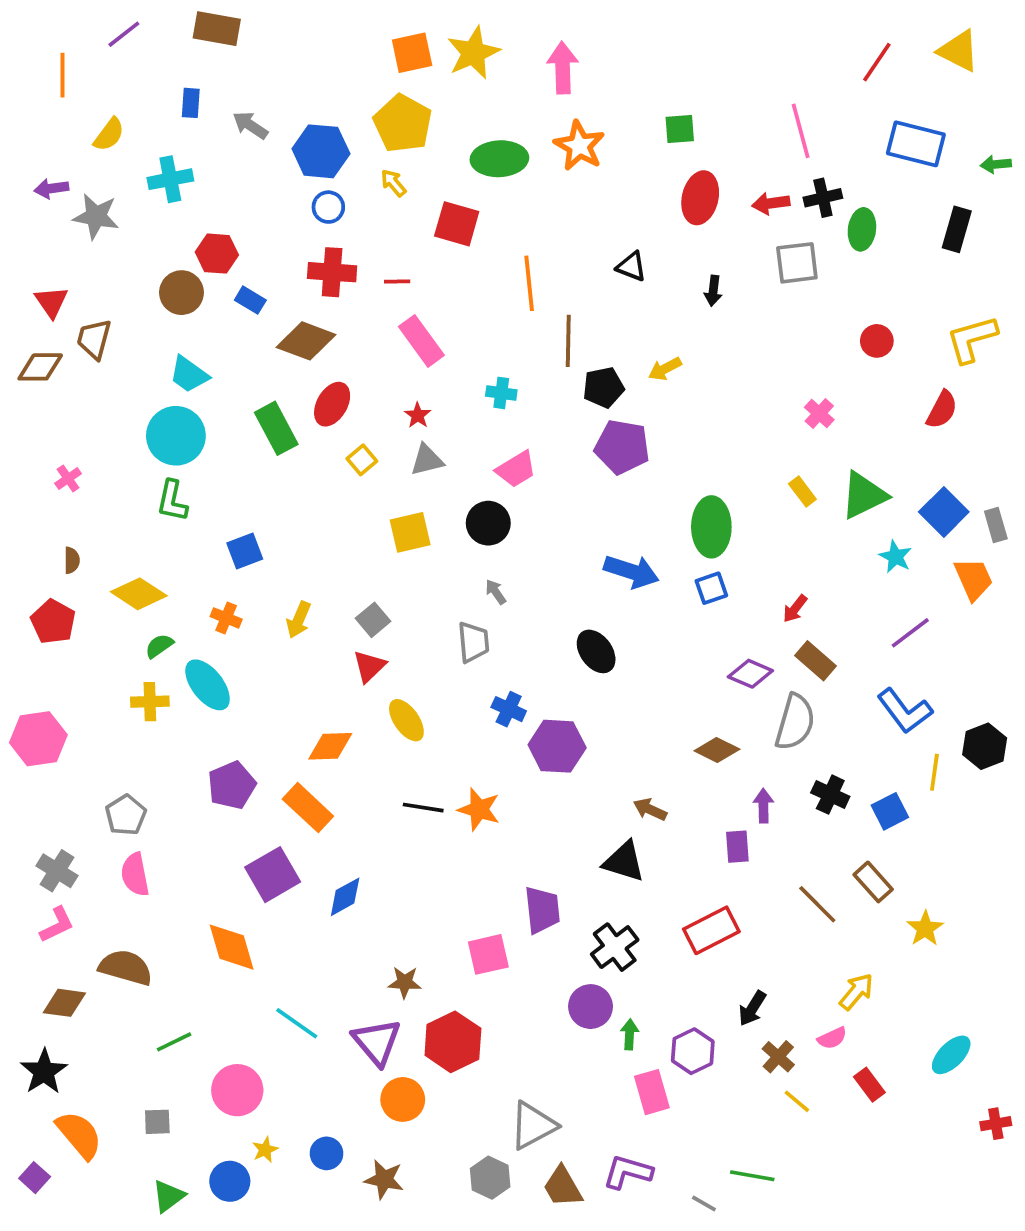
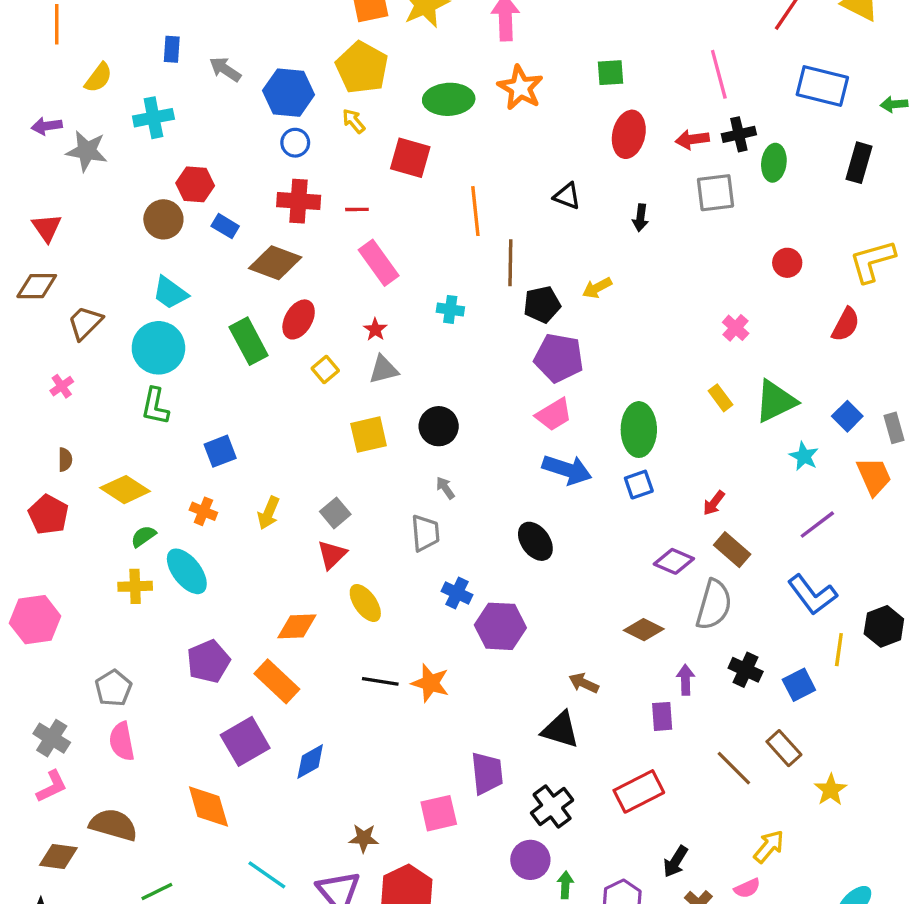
brown trapezoid: (94, 339) -> (85, 323), moved, turned 30
pink trapezoid: (516, 469) -> (554, 415), moved
blue square: (944, 512) -> (847, 416), size x0.7

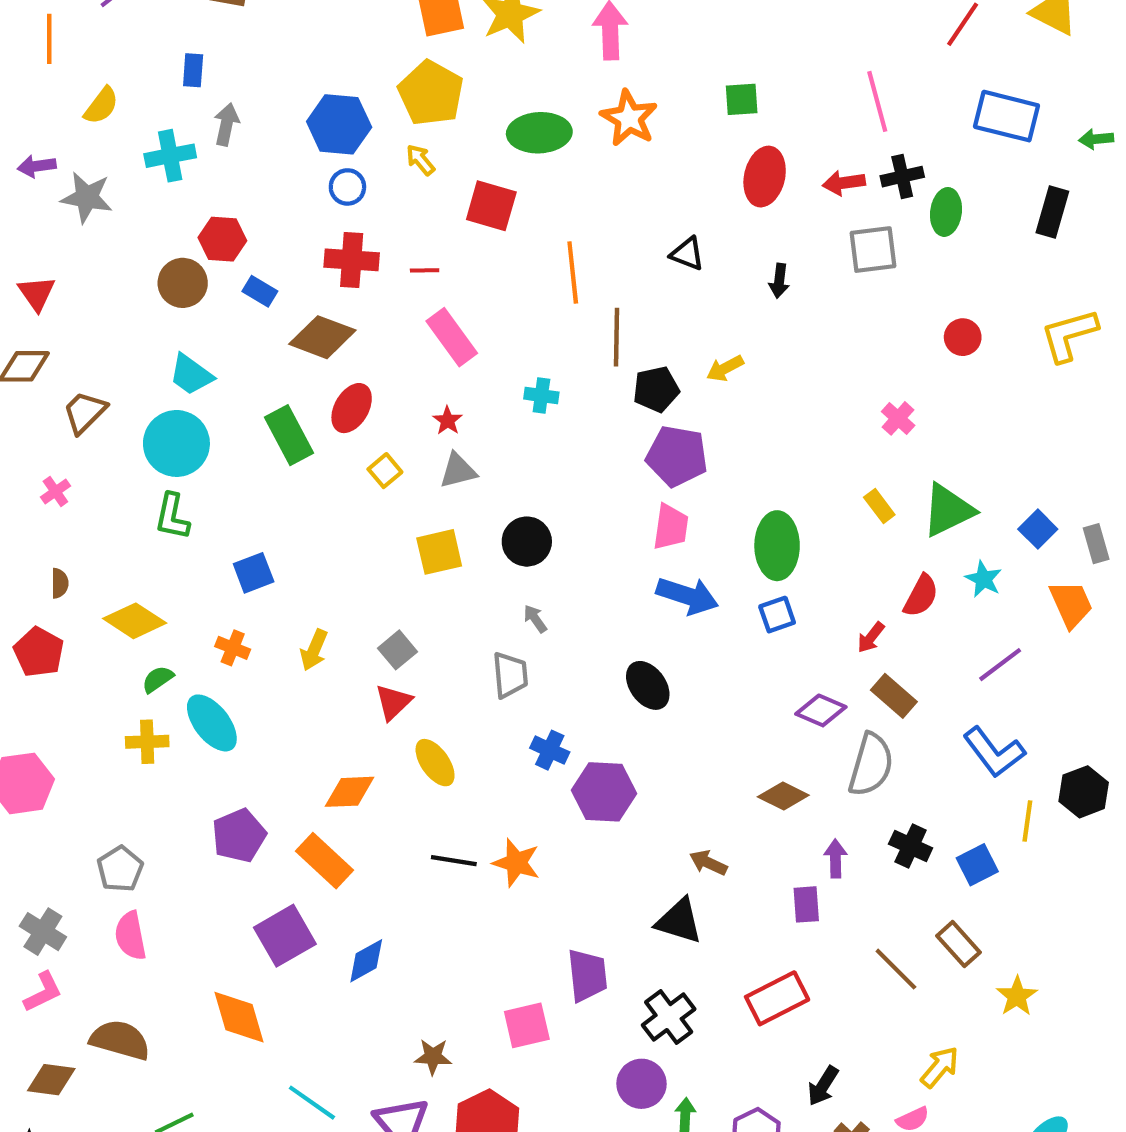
gray arrow: (225, 69) -> (226, 124), moved, turned 68
red semicircle: (846, 324) -> (921, 596), moved
pink trapezoid: (554, 415) -> (671, 527), turned -51

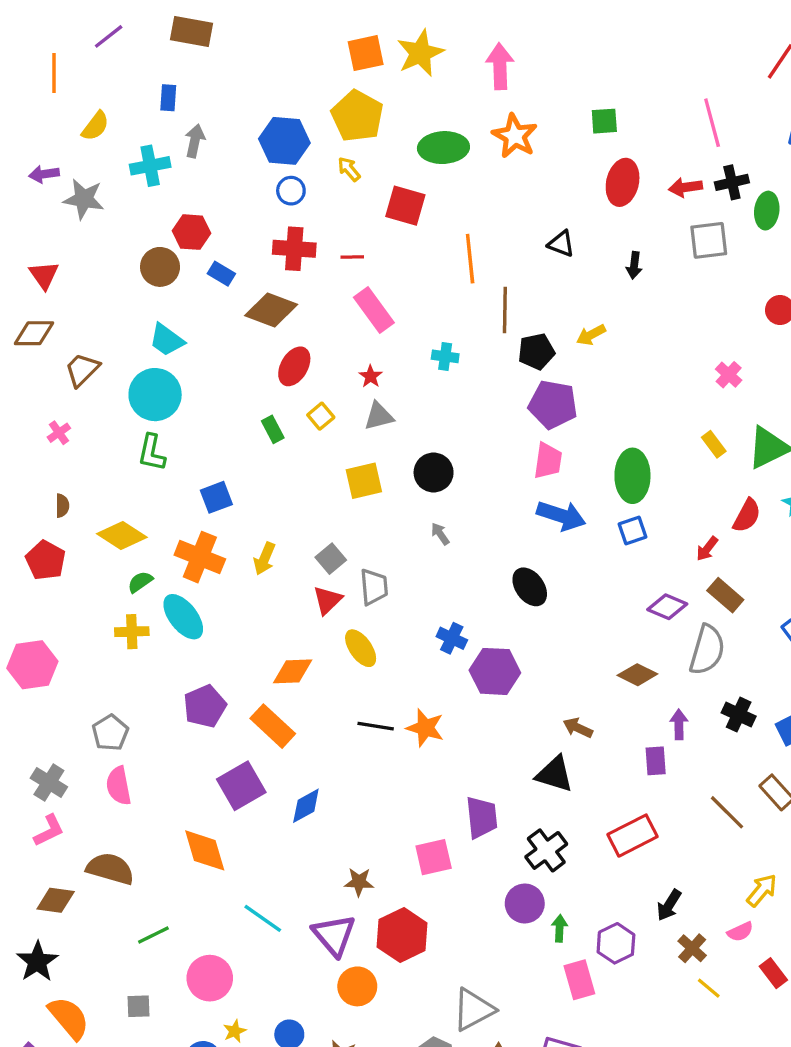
green rectangle: (289, 435) -> (273, 429), moved, size x0.6
orange cross: (233, 648) -> (200, 557), size x1.8
gray trapezoid: (510, 675) -> (374, 587), moved

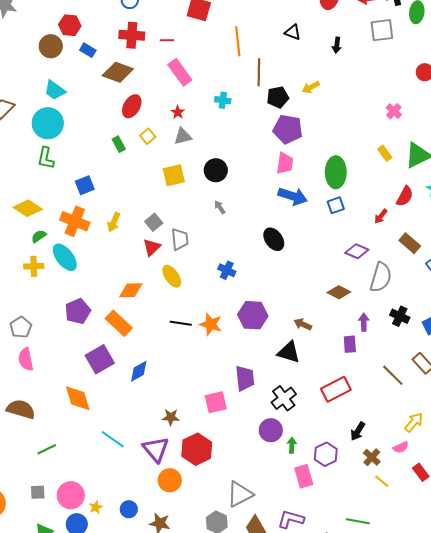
brown rectangle: (725, 595) -> (410, 243), moved
purple hexagon: (495, 671) -> (253, 315), moved
pink circle: (210, 978) -> (71, 495), moved

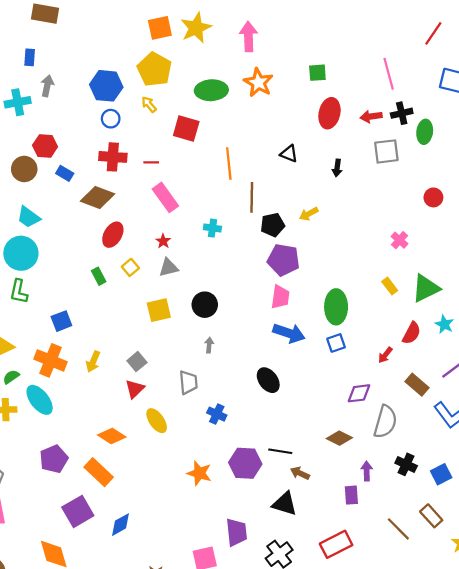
gray arrow: (220, 207) -> (209, 345), turned 40
gray trapezoid: (180, 239) -> (188, 382), moved
purple diamond: (357, 251) -> (359, 393), turned -30
orange diamond: (131, 290) -> (112, 436), turned 35
black line: (181, 323) -> (280, 451), moved

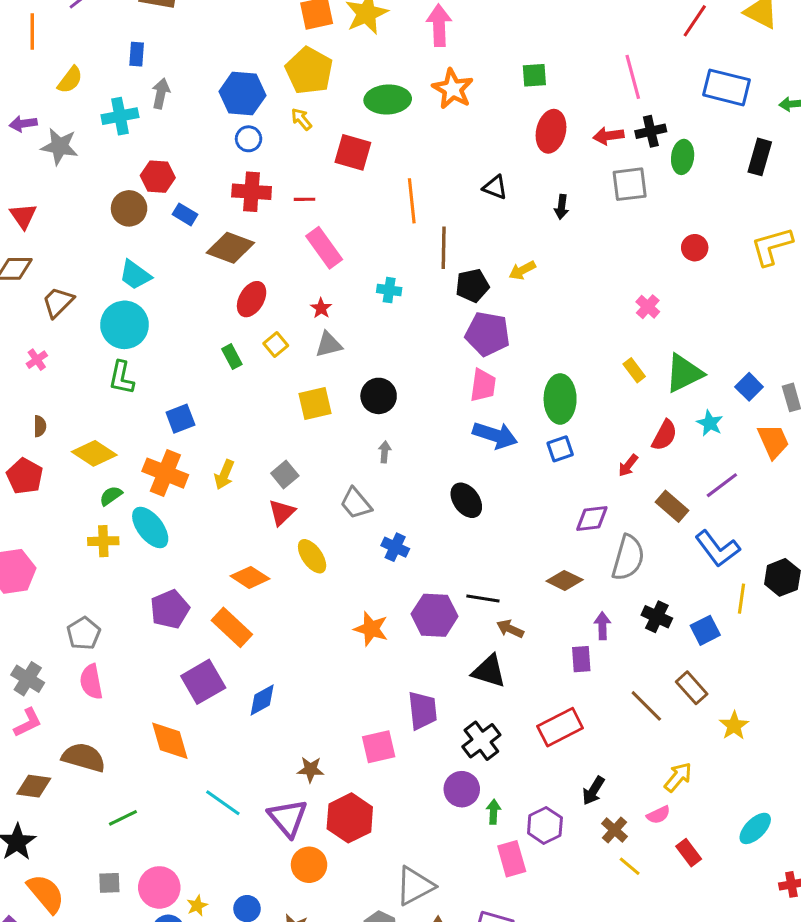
gray trapezoid: (188, 382) -> (356, 503), turned 145

